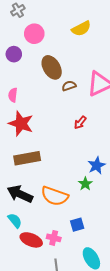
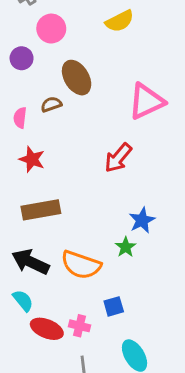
brown semicircle: (69, 86) -> (51, 104), moved
red arrow: (80, 123) -> (118, 158), size x1.5
red star: (21, 124) -> (32, 159), size x0.7

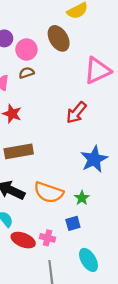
pink circle: (51, 29) -> (26, 49), moved
brown ellipse: (77, 78) -> (59, 38), moved
blue star: (142, 220) -> (94, 159), size x1.4
green star: (126, 247) -> (82, 198), moved

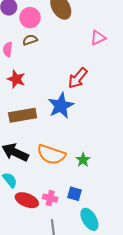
pink triangle: (97, 71) -> (98, 38), size x0.6
blue star: (94, 159) -> (61, 106), moved
blue square: (73, 223) -> (75, 194), moved, turned 32

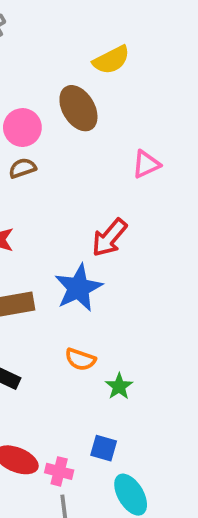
orange semicircle: (51, 155) -> (80, 359), moved, size x0.6
pink cross: (50, 198) -> (59, 471), moved

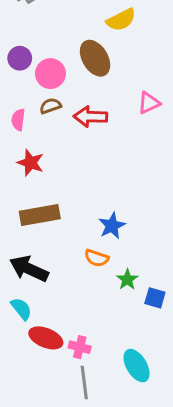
red arrow: (109, 238) -> (90, 117), moved, turned 52
blue star: (78, 288) -> (112, 226), moved, size x0.7
blue square: (104, 448) -> (155, 298), moved

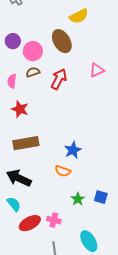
red arrow: (90, 117) -> (59, 79), turned 115
green star: (127, 280) -> (78, 199), moved
red ellipse: (46, 338) -> (30, 223), turned -50
pink cross: (80, 347) -> (54, 220), moved

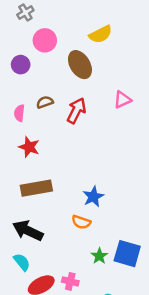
pink circle: (33, 51) -> (45, 40), moved
blue square: (101, 197) -> (127, 254), size x1.6

